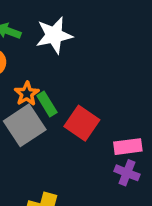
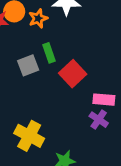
orange star: (27, 94) -> (38, 18), moved
gray square: (25, 125) -> (28, 65), size x0.7

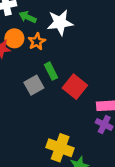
yellow cross: (29, 136) -> (60, 148), moved

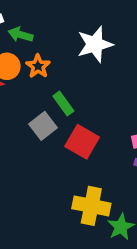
white star: (60, 23) -> (95, 44), moved
red square: (75, 87) -> (82, 142), moved

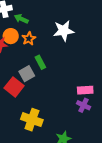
red square: (82, 142) -> (14, 87), moved
yellow cross: (91, 206) -> (32, 120), moved

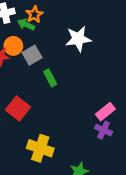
orange star: (29, 39) -> (34, 14), moved
gray square: (27, 74) -> (32, 55), moved
pink rectangle: (85, 90) -> (105, 112), turned -35

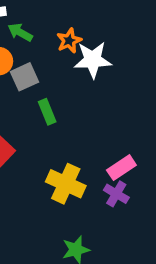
orange star: (34, 14) -> (69, 41), moved
yellow cross: (40, 148) -> (66, 184), moved

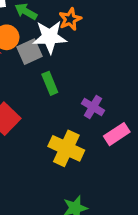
white star: (93, 60) -> (50, 37), moved
purple cross: (116, 194) -> (93, 107), moved

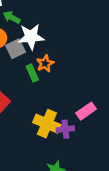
orange star: (70, 19) -> (45, 63), moved
purple cross: (93, 107) -> (65, 129), moved, turned -35

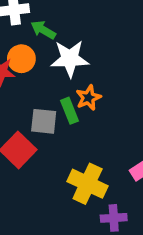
gray square: (16, 49) -> (44, 121), moved, turned 30
purple cross: (65, 129) -> (114, 218), moved

